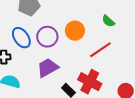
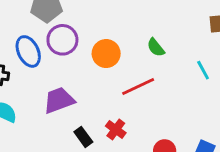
purple circle: (47, 37) -> (62, 40), moved
red cross: (90, 82) -> (116, 129), size x0.6

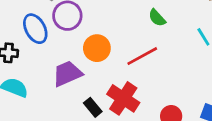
orange circle: (106, 54) -> (97, 48), moved
red cross: (116, 129) -> (123, 98), size x1.6

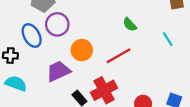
red cross: (123, 98) -> (104, 90), turned 30

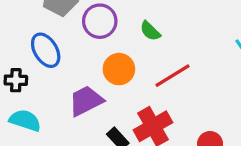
purple circle: (57, 24) -> (100, 21), moved
green semicircle: (130, 25) -> (150, 31), moved

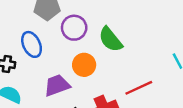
green semicircle: (150, 31) -> (110, 39), size x1.6
red line: (172, 76) -> (139, 88), moved

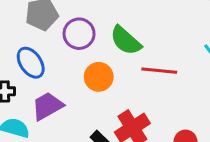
purple trapezoid: (57, 85) -> (47, 106), moved
red line: (139, 88) -> (159, 71), moved, turned 40

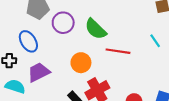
orange circle: (99, 77) -> (81, 63), moved

